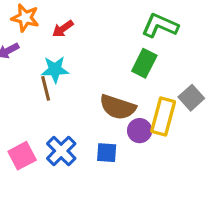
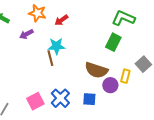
yellow rectangle: (163, 117) -> (125, 76), size x0.6

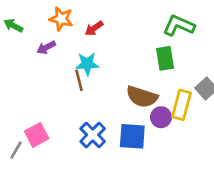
green rectangle: (113, 42) -> (165, 58), turned -36
yellow rectangle: (125, 76) -> (182, 105), size x1.5
blue square: (89, 99) -> (132, 136), size x1.5
pink square: (35, 101) -> (37, 135), moved

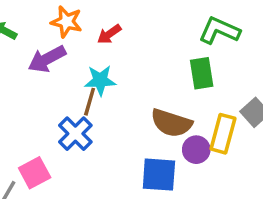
purple arrow: (46, 47) -> (47, 59), size x1.5
brown line: (79, 80) -> (90, 102), turned 30
blue cross: (93, 135) -> (75, 134), moved

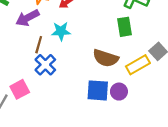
brown line: (90, 102) -> (39, 45), moved
yellow rectangle: (223, 134) -> (138, 65), turned 45
purple circle: (196, 150) -> (119, 92), moved

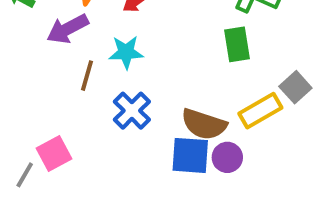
brown semicircle: (106, 58) -> (204, 124), moved
blue cross: (45, 65) -> (132, 111), moved

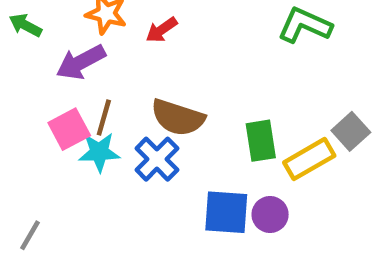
green rectangle: (237, 44) -> (261, 141), moved
cyan star: (126, 52) -> (99, 152), moved
brown semicircle: (204, 124) -> (178, 118), moved
pink square: (54, 153) -> (69, 129), moved

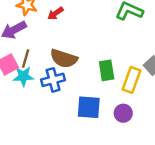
blue cross: (157, 159) -> (53, 80), turned 30
yellow rectangle: (309, 159) -> (132, 80), turned -40
purple circle: (270, 214) -> (123, 113), moved

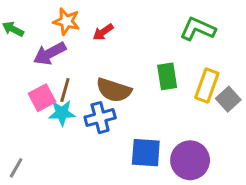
green rectangle: (107, 70) -> (167, 76), moved
yellow rectangle: (132, 80) -> (207, 85), moved
purple circle: (123, 113) -> (190, 160), size x1.6

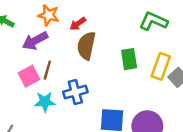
brown semicircle: (114, 90) -> (86, 46), moved, turned 84
cyan star: (62, 113) -> (45, 102), moved

